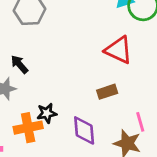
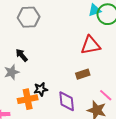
red triangle: (119, 50) -> (91, 45), turned -35
pink line: (140, 122) -> (106, 95), turned -32

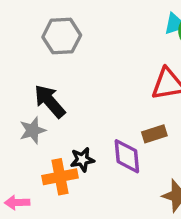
black arrow: (22, 55) -> (50, 101), size x1.5
purple diamond: (67, 101) -> (127, 156), moved

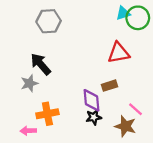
black star: (82, 160) -> (94, 117), moved
pink arrow: (17, 202) -> (28, 131), moved

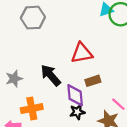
red triangle: (119, 53) -> (82, 53), moved
black arrow: (41, 64) -> (51, 75), moved

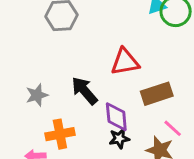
brown rectangle: (93, 81) -> (157, 94), moved, size x1.5

